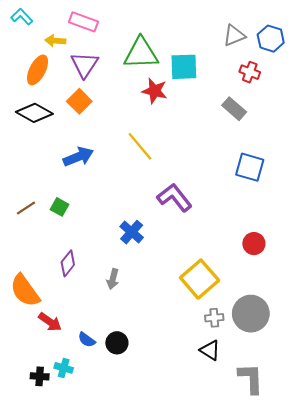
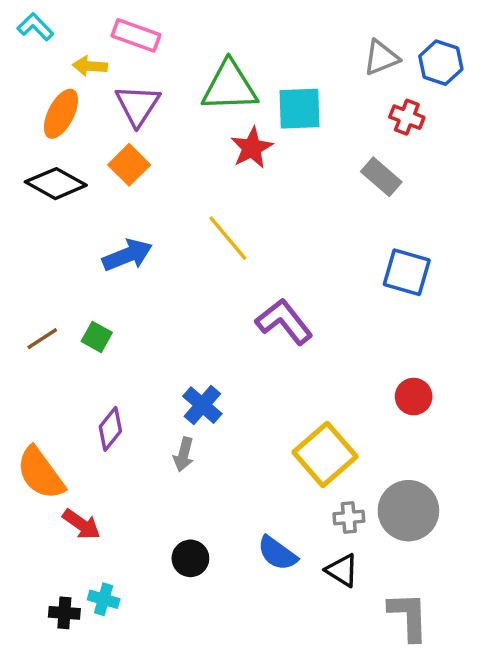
red star: (155, 91) -> (252, 148), turned 30
blue cross: (132, 232) -> (202, 405), moved
blue semicircle: (87, 340) -> (277, 553), moved, size x1.4

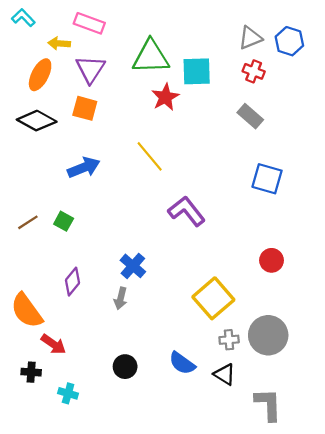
red cross: (407, 117) -> (254, 71), moved
orange square: (129, 165) -> (85, 108), turned -30
black cross: (64, 613) -> (31, 372), moved

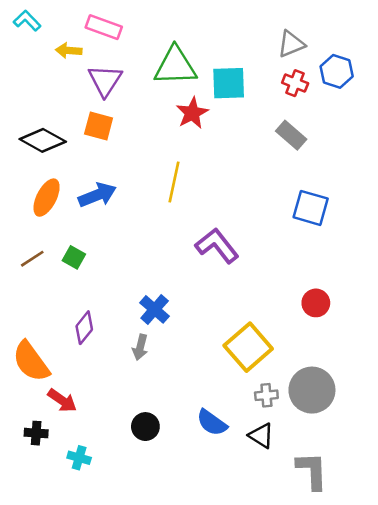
blue hexagon: (289, 41) -> (337, 71), moved
orange ellipse: (40, 75) -> (47, 198), moved
yellow line: (150, 156) -> (174, 182), turned 52

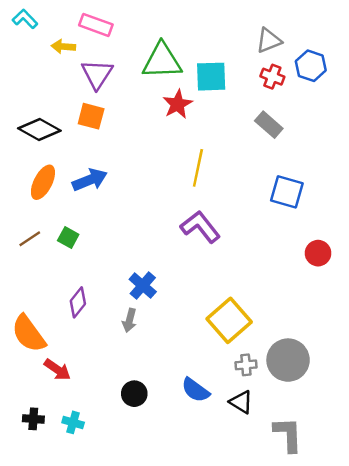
yellow line: (174, 182) -> (198, 168), moved
red circle: (316, 303) -> (318, 253), moved
black cross: (36, 433) -> (33, 419), moved

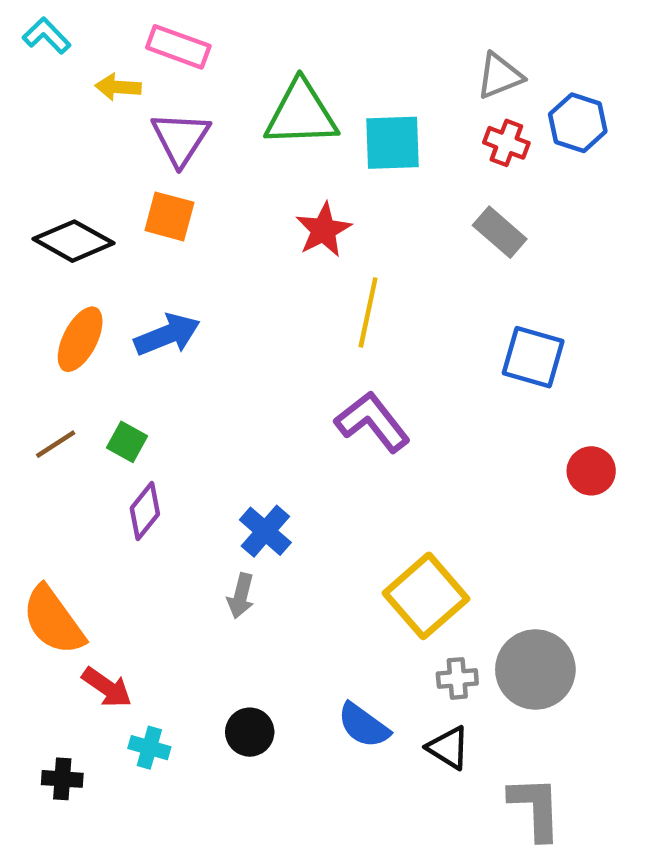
red star: (178, 104) -> (323, 230), moved
purple diamond: (78, 302) -> (145, 511), moved
cyan cross: (73, 422) -> (149, 748), moved

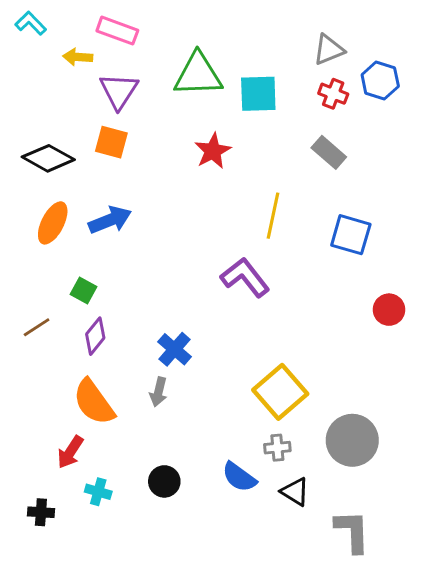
yellow line: (368, 312) -> (273, 216), moved
brown line: (56, 444) -> (37, 327), moved
orange semicircle: (53, 620) -> (94, 402), moved
gray cross: (457, 678) -> (277, 448), moved
red arrow: (107, 687) -> (70, 452), turned 88

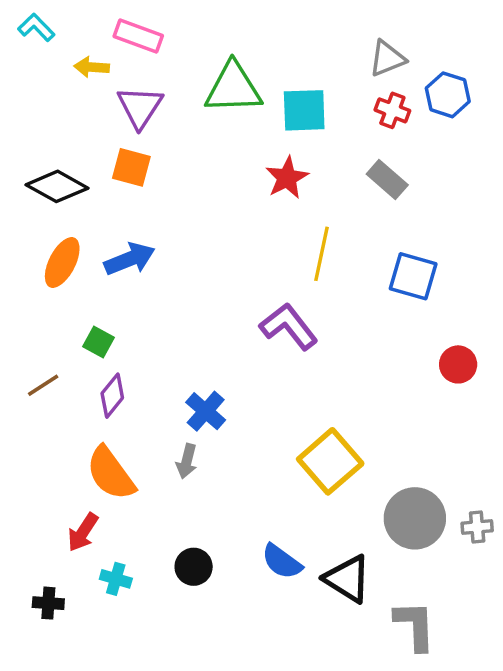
red star: (213, 151) -> (287, 178), moved
gray cross: (277, 448) -> (477, 527), moved
black triangle: (295, 492) -> (347, 579), size x1.4

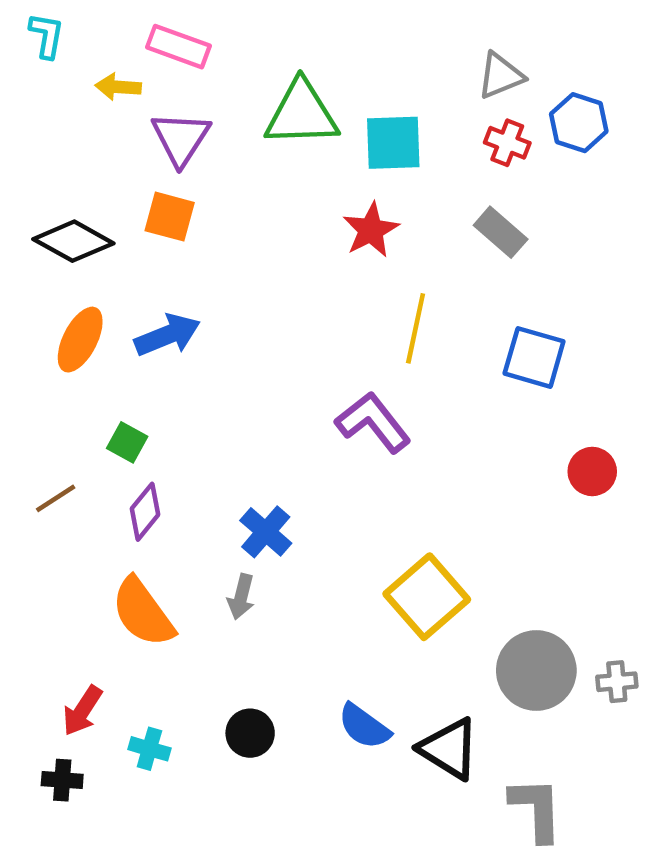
cyan L-shape: (36, 27) -> (47, 35), turned 54
red arrow: (83, 532) -> (82, 711), moved

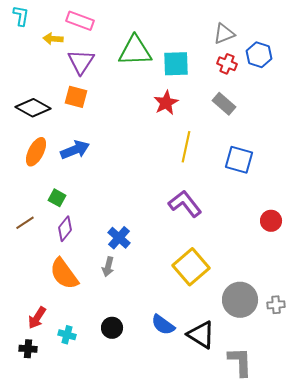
purple L-shape: (373, 422) -> (185, 204), moved
red circle: (592, 471) -> (271, 221), moved

